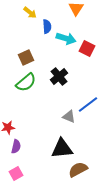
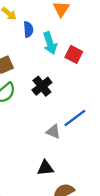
cyan arrow: (66, 38) -> (50, 43), turned 54
black triangle: (62, 148) -> (45, 168), size x0.7

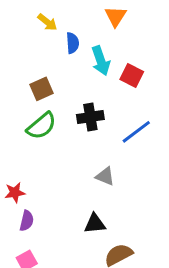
black cross: (42, 86) -> (90, 117), turned 30
blue line: (75, 118) -> (136, 132), moved

